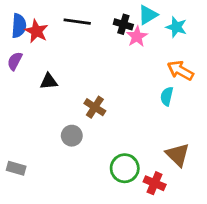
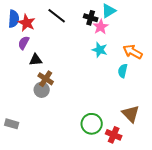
black line: (77, 22) -> (57, 16), turned 30
cyan star: (176, 27) -> (100, 50), moved
purple semicircle: (15, 61) -> (24, 43), moved
brown cross: (95, 107) -> (46, 79), moved
gray circle: (72, 136) -> (42, 90), moved

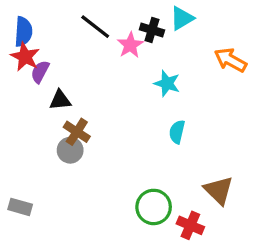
red star: (27, 23) -> (25, 57), moved
pink star: (101, 27) -> (130, 45), moved
orange arrow: (133, 52) -> (230, 60), moved
cyan semicircle: (123, 71) -> (177, 132), moved

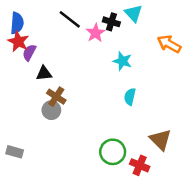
cyan triangle: (182, 18) -> (134, 13), turned -42

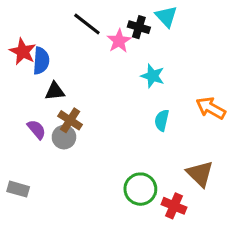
blue semicircle: (17, 23) -> (41, 61), moved
orange arrow: (169, 44) -> (211, 108), moved
purple semicircle: (29, 53) -> (36, 129), moved, turned 112

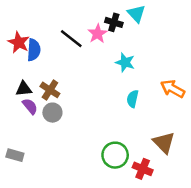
black line: (87, 24) -> (71, 39), moved
black triangle: (55, 91) -> (24, 89), moved
brown cross: (70, 120) -> (50, 90), moved

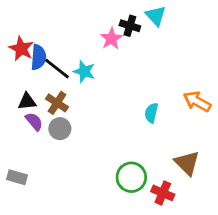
black line: (71, 39) -> (57, 69), moved
cyan star: (125, 62) -> (84, 71), moved

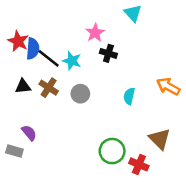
black cross: (130, 26) -> (108, 53), moved
purple semicircle: (34, 121) -> (29, 133), moved
gray circle: (60, 129) -> (80, 94), moved

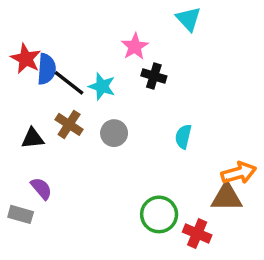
black triangle: (23, 86) -> (33, 138), moved
orange arrow: (168, 86) -> (239, 173), moved, turned 135
brown triangle: (160, 139) -> (227, 197), turned -45

